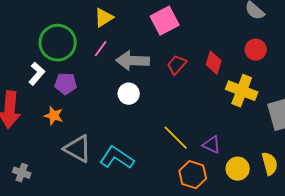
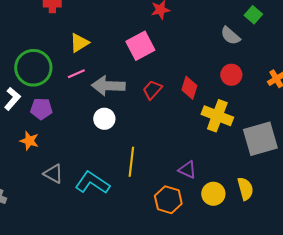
pink line: (101, 49) -> (76, 74), turned 30
yellow line: (176, 138) -> (131, 162), moved, turned 52
gray triangle: (78, 149) -> (53, 174), size x0.7

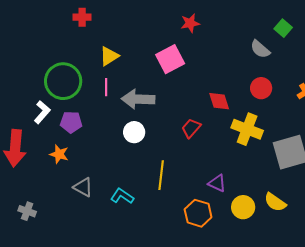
pink line: (76, 74) -> (106, 87), turned -66
red diamond: (189, 88) -> (219, 101), turned -35
red trapezoid: (152, 90) -> (191, 128), moved
cyan L-shape: (92, 183) -> (122, 196), size x0.7
yellow semicircle: (245, 189) -> (275, 202), turned 140

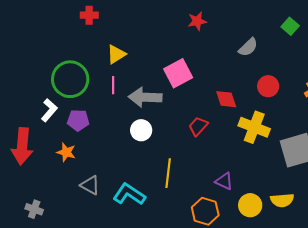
gray semicircle: (260, 49) -> (248, 47), moved, turned -85
pink square: (170, 59) -> (178, 73), moved
cyan L-shape: (122, 196) -> (129, 194), size x1.4
yellow semicircle: (275, 202) -> (282, 200), turned -40

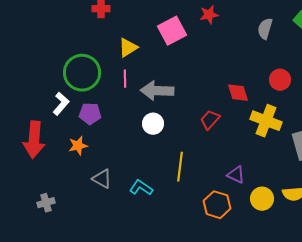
gray semicircle: (248, 47) -> (265, 29), moved, turned 150
pink square: (178, 73) -> (172, 31), moved
orange star: (66, 152) -> (78, 146), turned -30
cyan L-shape: (129, 194) -> (141, 188), size x0.7
gray cross: (34, 209) -> (46, 203), turned -36

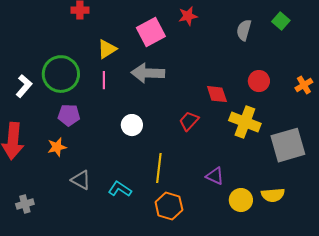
gray arrow: (157, 91) -> (148, 73), moved
white L-shape: (61, 104) -> (24, 86), moved
orange hexagon: (217, 205) -> (169, 206), moved

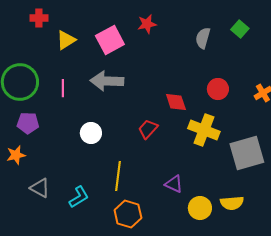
yellow triangle: (107, 49) -> (66, 40), moved
cyan L-shape: (120, 189) -> (79, 197), turned 115

